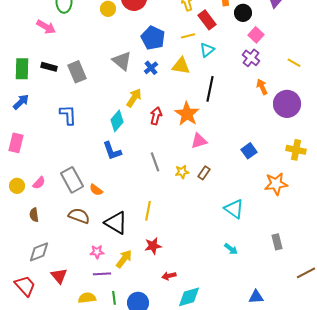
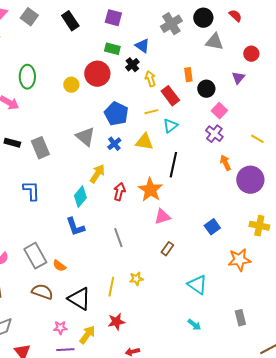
yellow star: (182, 172) -> (136, 279), moved

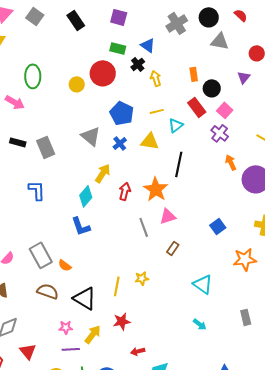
red rectangle: (170, 96) -> (197, 107), moved
gray line: (118, 238) -> (144, 227), moved

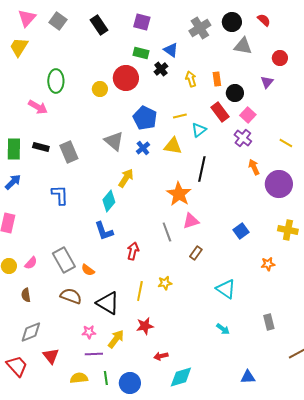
yellow arrow: (156, 78) -> (191, 79), moved
red arrow: (125, 191) -> (133, 251), moved
orange star: (245, 259) -> (268, 264), size x0.6

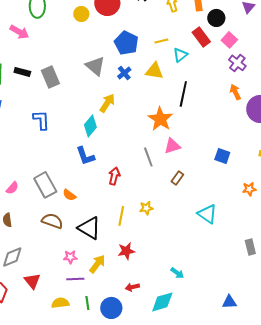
purple cross: (243, 138) -> (237, 63), moved
blue square: (241, 231) -> (222, 156), turned -35
cyan arrow: (223, 329) -> (177, 273), moved
red arrow: (161, 356) -> (132, 287), moved

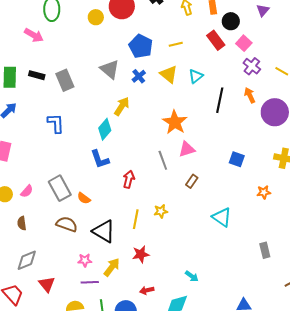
cyan triangle: (180, 55) -> (196, 76), moved
yellow triangle: (154, 71) -> (169, 74), turned 30
black line: (183, 94) -> (220, 100), moved

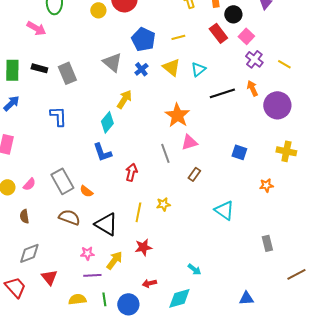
black line: (220, 100) -> (222, 93), turned 60

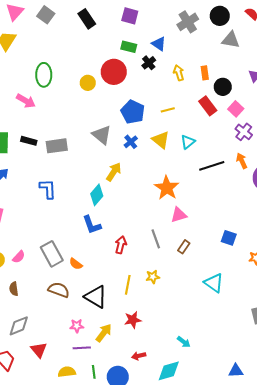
gray rectangle: (67, 73) -> (57, 146), turned -75
blue square: (239, 152) -> (229, 238), moved
gray line: (165, 153) -> (156, 239), moved

